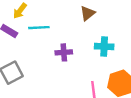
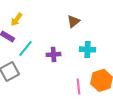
cyan line: (39, 28) -> (26, 48), moved, turned -48

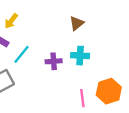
cyan cross: (88, 49) -> (80, 56), moved

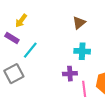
purple cross: (54, 61) -> (70, 74), moved

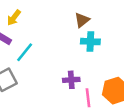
cyan cross: (82, 51) -> (90, 42), moved

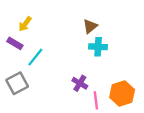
purple cross: (71, 80) -> (80, 83), turned 35

